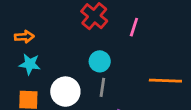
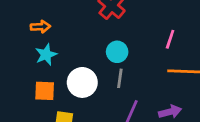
pink line: (134, 27) -> (170, 39), moved
cyan star: (30, 64) -> (46, 55), turned -30

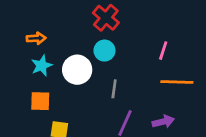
cyan circle: (117, 52) -> (104, 51), moved
white circle: (82, 82) -> (77, 70), moved

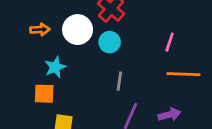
cyan star: (42, 66) -> (55, 67), moved
white circle: (77, 70) -> (78, 30), moved

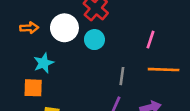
gray line: (119, 81) -> (122, 76), moved

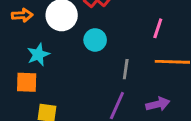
cyan circle: (94, 40) -> (95, 40), moved

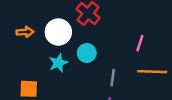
cyan star: (38, 55) -> (58, 63), moved

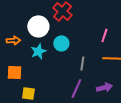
orange arrow: (25, 32) -> (13, 40), moved

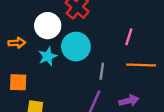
cyan circle: (61, 43) -> (76, 47), size x1.5

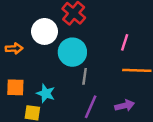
cyan star: (48, 56) -> (46, 93), moved, turned -30
gray line: (102, 71) -> (85, 76), moved

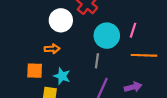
orange arrow: (14, 48) -> (52, 49), moved
cyan circle: (72, 52) -> (107, 36), moved

